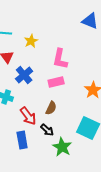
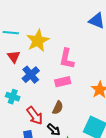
yellow star: (31, 41) -> (38, 41), size x1.6

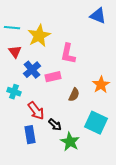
pink rectangle: (63, 82) -> (53, 77), moved
brown semicircle: (58, 108) -> (74, 95), moved

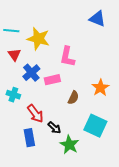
yellow star: (39, 36) -> (38, 39), turned -30

